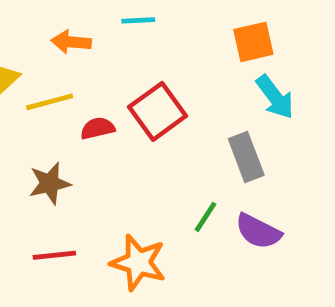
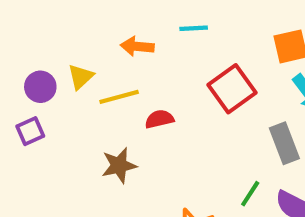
red square: (158, 111) -> (232, 89), moved

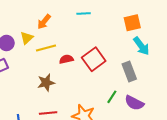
orange arrow: (137, 46) -> (44, 22), moved, turned -56
red square: (232, 89) -> (94, 59), moved

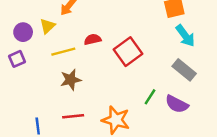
yellow line: (46, 48) -> (63, 52), moved
red semicircle: (66, 59) -> (93, 39), moved
gray rectangle: (129, 71) -> (184, 70), moved, turned -30

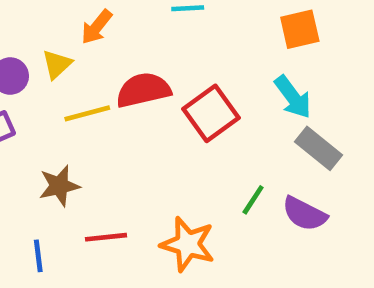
cyan arrow: (185, 36) -> (293, 97), moved
red semicircle: (93, 39) -> (143, 90), size x1.6
brown star: (71, 80) -> (59, 186), moved

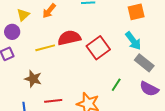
yellow triangle: (57, 64) -> (23, 15), moved
brown star: (59, 186) -> (33, 79), turned 30
purple semicircle: (304, 214) -> (149, 89), moved

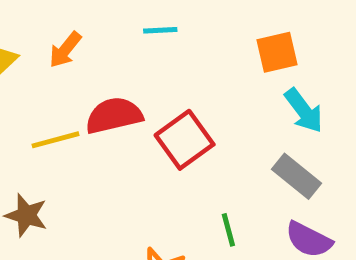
cyan arrow: (133, 41) -> (304, 111), moved
green line: (116, 85) -> (228, 230), turned -48

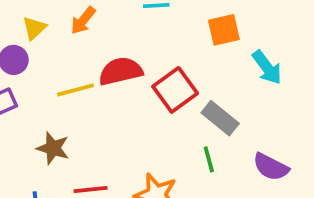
orange square: (277, 52) -> (224, 30), moved
gray rectangle: (297, 176) -> (220, 118), moved

